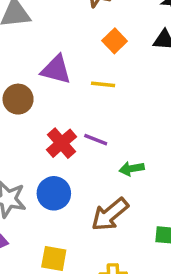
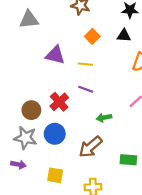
brown circle: (18, 99) -> (31, 110), moved
purple line: (96, 140) -> (86, 89), moved

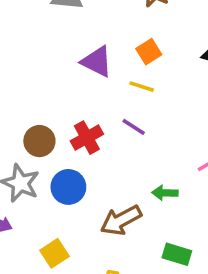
orange square: (92, 36) -> (149, 52), moved
green arrow: (104, 118) -> (165, 193), moved
yellow square: (55, 175) -> (55, 253), turned 35

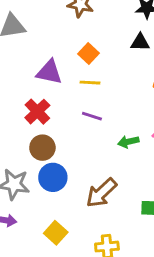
red cross: (87, 138) -> (37, 112), moved
brown circle: (39, 141) -> (42, 148), moved
green arrow: (165, 193) -> (128, 142), moved

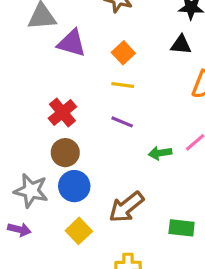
purple triangle: (49, 72) -> (72, 43), moved
yellow square: (56, 233) -> (79, 231), moved

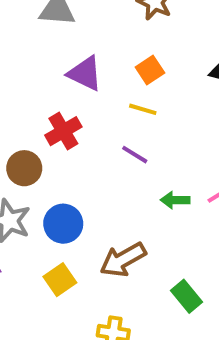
purple triangle: (72, 43) -> (85, 74), moved
brown circle: (65, 153) -> (24, 168), moved
green rectangle: (182, 228) -> (187, 296), turned 35

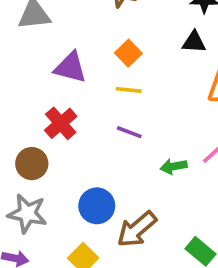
blue circle: (63, 224) -> (97, 206), moved

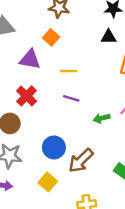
orange square: (128, 53) -> (51, 37), moved

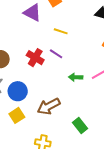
red cross: (27, 96) -> (35, 58), moved, turned -30
blue circle: (54, 147) -> (18, 91), moved

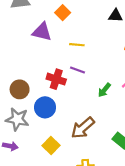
green arrow: (76, 77) -> (104, 90), turned -40
blue circle: (18, 91) -> (45, 107), moved

